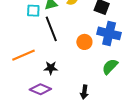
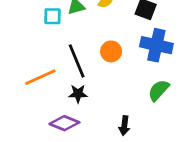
black line: (51, 29) -> (77, 61), moved
orange circle: (84, 42) -> (111, 51), moved

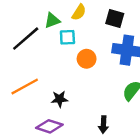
cyan square: (53, 16) -> (67, 37), moved
black line: (77, 61) -> (26, 39), moved, turned 76

